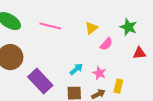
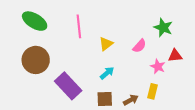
pink line: (50, 26) -> (79, 26), turned 70
yellow triangle: (91, 28) -> (106, 44), moved
pink star: (99, 73) -> (158, 66), moved

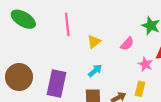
brown circle: (36, 60) -> (19, 77), moved
purple rectangle: (68, 86) -> (57, 83), turned 55

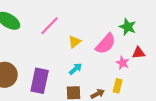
pink line: (67, 25) -> (50, 26), turned 50
pink semicircle: (127, 44) -> (106, 44), size x1.6

